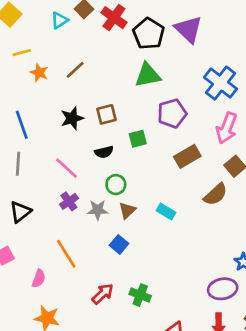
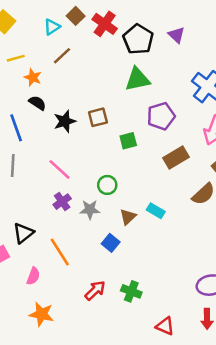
purple triangle: (188, 29) -> (176, 35), size x0.6
brown line: (75, 70) -> (62, 56), moved
black semicircle: (104, 152) -> (37, 103), moved, turned -132
brown triangle: (127, 210) -> (128, 217), moved
black triangle: (20, 212) -> (23, 233), moved

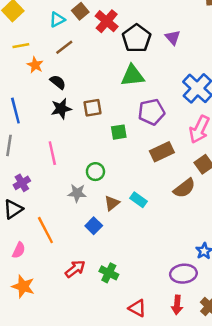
black semicircle: (37, 103) -> (58, 82), moved
pink line: (60, 169) -> (52, 153), turned 30
purple cross: (62, 202) -> (22, 183), moved

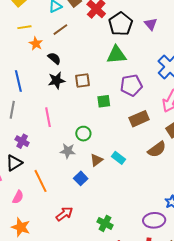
purple cross: (22, 183) -> (22, 141), turned -32
green cross: (109, 273) -> (105, 223), moved

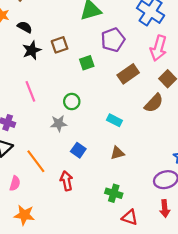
brown triangle: (96, 160) -> (117, 153), moved, turned 32
red arrow: (64, 214) -> (66, 181), moved, turned -54

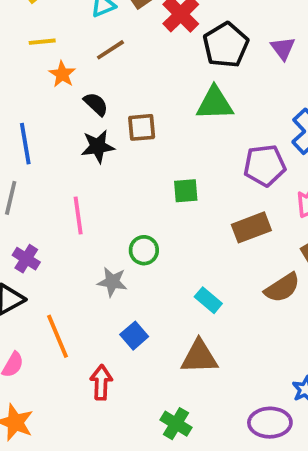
purple pentagon: (113, 40) -> (265, 165), moved
brown square: (60, 45) -> (142, 127), moved
brown triangle: (117, 153) -> (199, 357), size x1.5

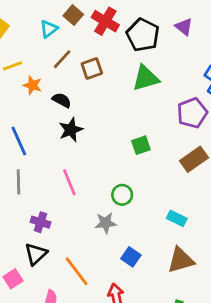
brown square: (142, 127) -> (92, 69), moved

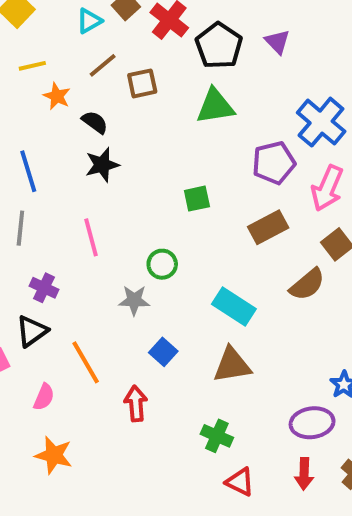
cyan rectangle: (177, 218) -> (234, 306), size x1.5

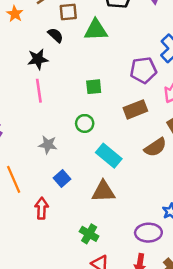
green triangle: (215, 106) -> (96, 30), moved
black semicircle: (95, 122) -> (55, 35), moved
pink line: (91, 237) -> (39, 91), moved
green circle: (162, 264) -> (85, 123), moved

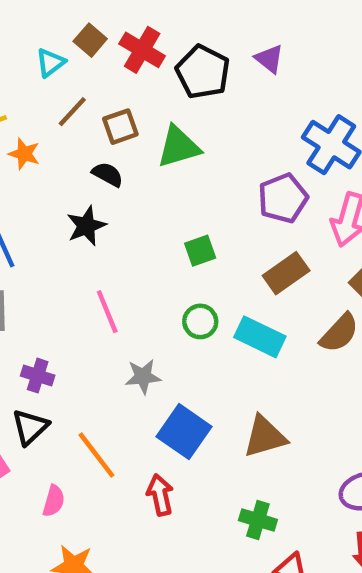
pink line: (39, 91) -> (107, 312), moved
cyan rectangle: (109, 156) -> (260, 337), moved
blue square: (62, 178) -> (184, 432), size x1.6

